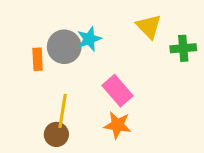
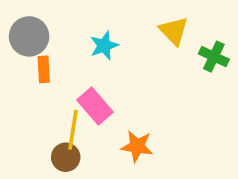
gray circle: (64, 47) -> (29, 36), moved
green cross: (183, 48) -> (214, 57), turned 30
pink rectangle: (117, 91) -> (95, 106), moved

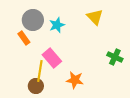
gray circle: (29, 36) -> (33, 20), moved
green cross: (214, 57) -> (115, 57), moved
orange rectangle: (44, 69) -> (24, 38), turned -32

